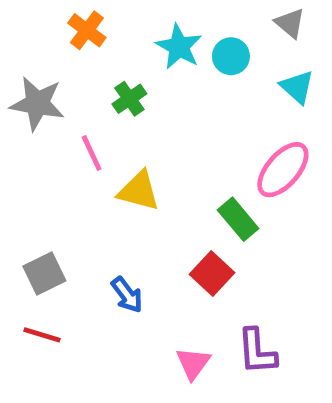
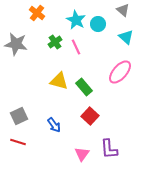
pink line: (92, 153) -> (76, 47), moved
green rectangle: (238, 219) -> (84, 87), moved

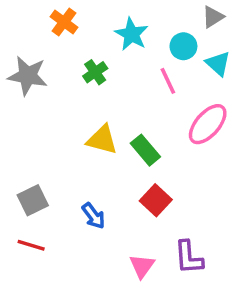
gray triangle: (123, 10) -> (213, 17), turned 48
cyan circle: (98, 24) -> (183, 46), moved
pink line: (76, 47) -> (168, 81), moved

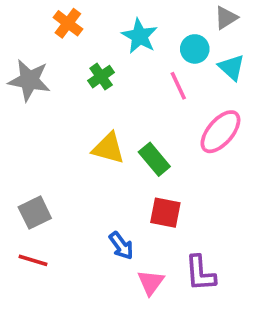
red square: (156, 200) -> (165, 213), turned -32
blue arrow: (93, 216) -> (121, 246), moved

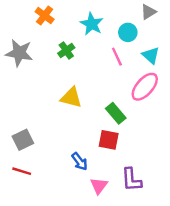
cyan triangle: (232, 67) -> (151, 55), moved
green rectangle: (154, 159) -> (116, 113), moved

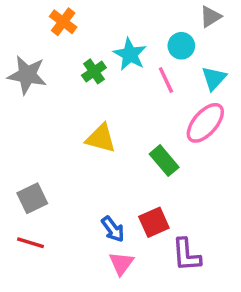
cyan star: (92, 24) -> (130, 54), moved
cyan triangle: (151, 55) -> (214, 78), turned 30
red square: (109, 140) -> (154, 222), moved, turned -35
pink triangle: (99, 186) -> (121, 263), moved

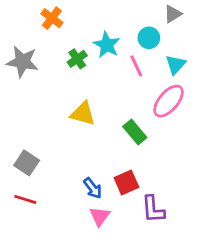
gray square: (32, 198) -> (27, 163), turned -30

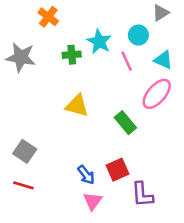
green cross: (77, 59) -> (72, 55), turned 30
cyan triangle: (176, 65) -> (163, 60), turned -48

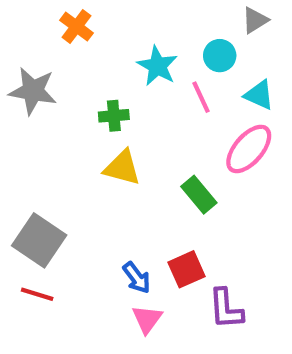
green cross: (72, 55) -> (114, 116), moved
gray square: (25, 151) -> (39, 240), size x1.4

